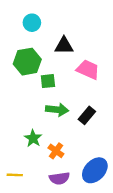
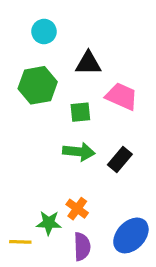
green square: (48, 81) -> (80, 112), moved
green star: (33, 138) -> (49, 223), moved, turned -30
purple semicircle: (59, 178) -> (82, 247), turned -84

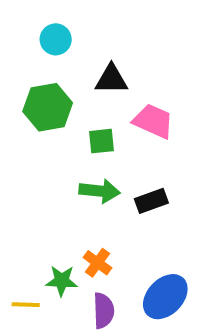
black rectangle: (120, 160) -> (151, 201), turned 30

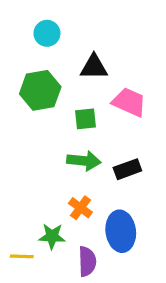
orange cross: (98, 263) -> (80, 208), moved
blue ellipse: (165, 297) -> (121, 231), moved, turned -51

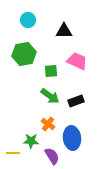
black triangle: (94, 67) -> (64, 31), moved
green arrow: (84, 161) -> (50, 96), turned 30
purple semicircle: (87, 261) -> (52, 156), turned -30

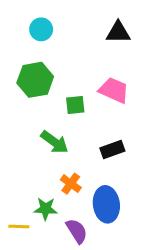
black triangle: (64, 31) -> (118, 32), moved
green arrow: (50, 96) -> (54, 142), moved

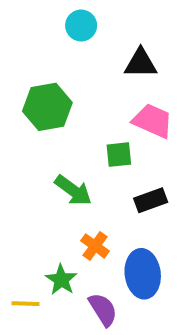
cyan circle: (41, 29) -> (81, 26), moved
black triangle: (118, 32) -> (141, 63), moved
green square: (75, 105) -> (119, 155), moved
green star: (46, 209) -> (61, 280), turned 30

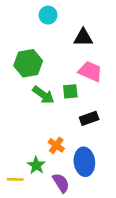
green arrow: (73, 190) -> (43, 95), moved

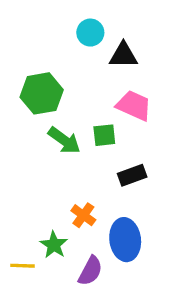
cyan circle: (48, 15) -> (90, 33), moved
purple semicircle: (61, 183) -> (90, 271), turned 60

